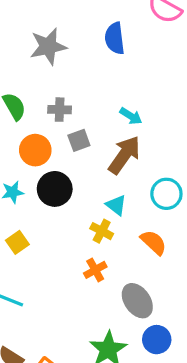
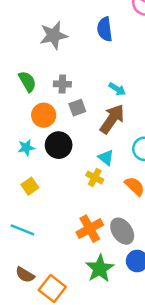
orange cross: (95, 270) -> (90, 229), moved, size x1.5

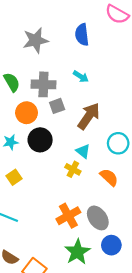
gray cross: (62, 84) -> (43, 84), size x1.5
cyan arrow: (117, 89) -> (81, 77), moved

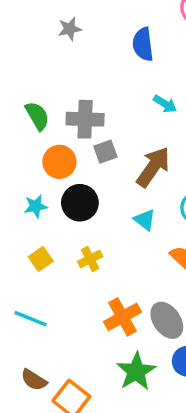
gray star: (36, 40) -> (70, 29), moved, size x0.6
cyan arrow: (81, 77) -> (165, 104), moved
yellow cross: (73, 169) -> (90, 259), moved, turned 35

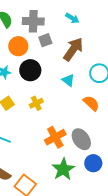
cyan arrow: (165, 104) -> (72, 18), moved

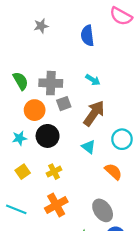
orange cross: (55, 137) -> (56, 205), moved

